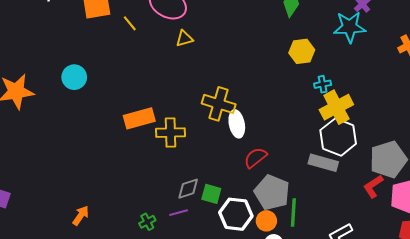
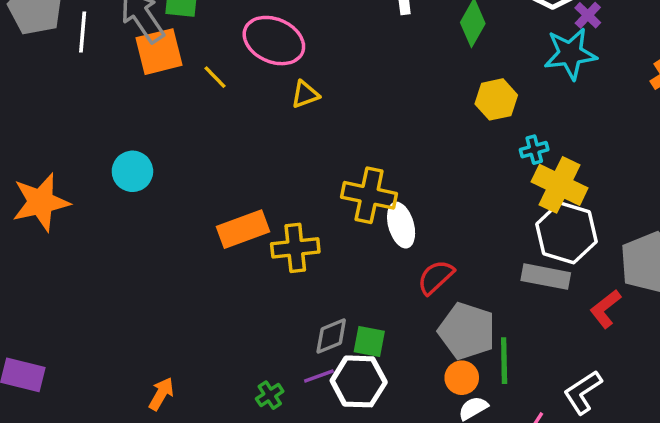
yellow cross: (336, 107) -> (560, 185), turned -32
red L-shape: (373, 186) -> (605, 309), moved
white hexagon: (236, 214) -> (359, 381), moved

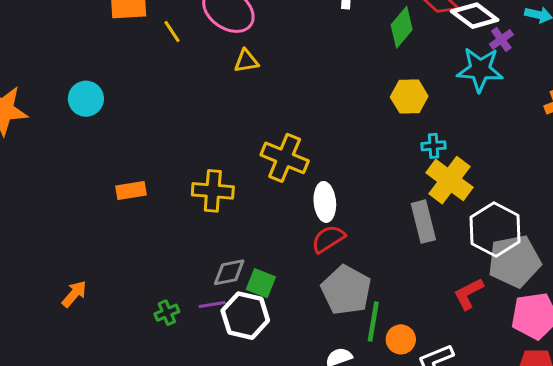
white ellipse: (401, 225) -> (325, 202), moved
orange rectangle: (243, 229) -> (131, 190), moved, size x0.7
white hexagon: (567, 233) -> (495, 229), moved
gray rectangle: (546, 277) -> (423, 222), moved, turned 54
orange circle: (462, 378) -> (401, 339), moved

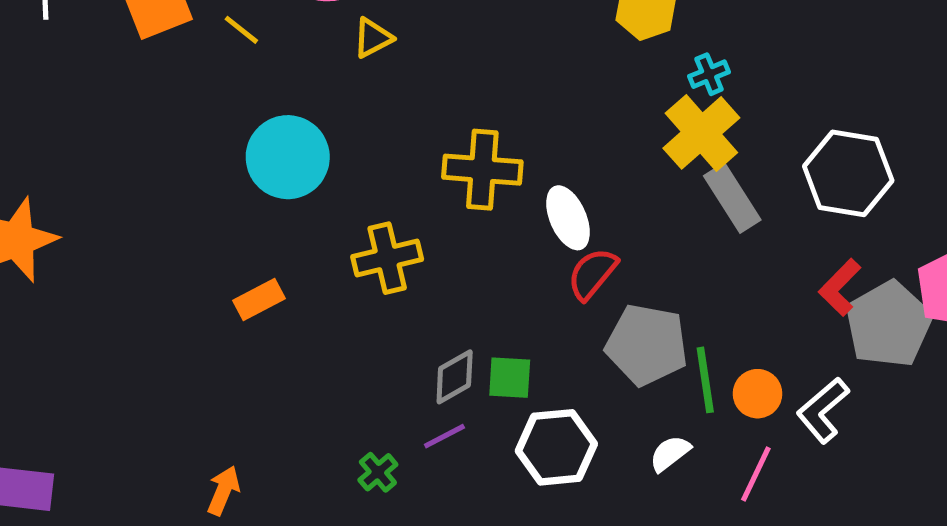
cyan circle: (86, 99) -> (288, 157), moved, size x1.4
yellow cross: (449, 180) -> (701, 133), moved, turned 30
gray pentagon: (514, 261) -> (888, 324), moved
white hexagon: (245, 316) -> (556, 447), moved

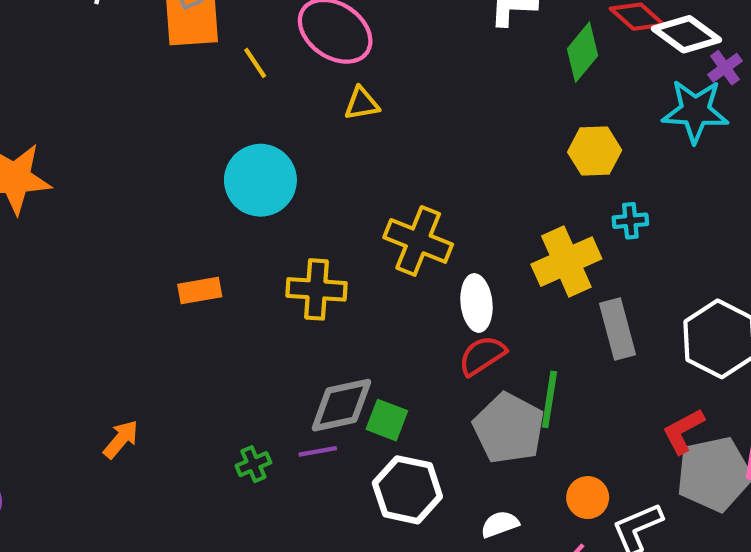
yellow cross: (701, 133) -> (566, 262), moved
gray diamond: (455, 377) -> (341, 405), size x1.4
green line: (705, 380) -> (549, 399), moved

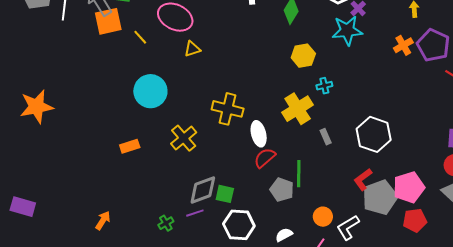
yellow cross: (317, 289) -> (184, 138), turned -36
gray rectangle: (617, 329) -> (326, 137), size x0.6
gray pentagon: (509, 428) -> (282, 190), size x0.7

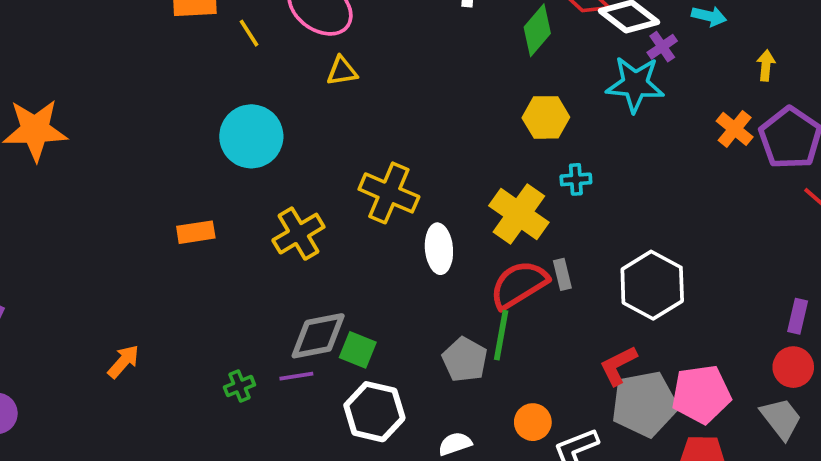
orange cross: (403, 45) -> (735, 129), turned -30
yellow cross: (298, 109) -> (519, 214), turned -32
red semicircle: (265, 158) -> (519, 285), moved, size x1.4

